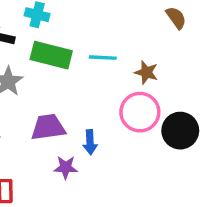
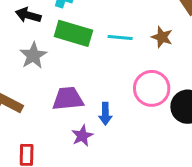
brown star: (146, 72) -> (162, 37), moved
purple star: (66, 167) -> (82, 136), turned -30

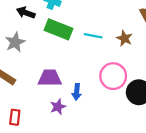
gray star: (33, 55) -> (15, 42), moved

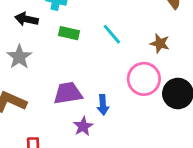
green rectangle: (58, 29) -> (69, 33), size x0.6
cyan line: (93, 36) -> (112, 34), turned 48
brown star: (124, 38) -> (160, 43), moved

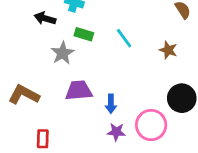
gray star: (19, 57) -> (63, 53), moved
pink circle: (144, 79) -> (151, 125), moved
purple star: (83, 126) -> (116, 132), moved, turned 30

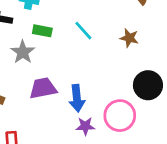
blue arrow: (111, 104) -> (77, 98), size x1.4

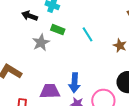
purple trapezoid: (43, 88) -> (50, 91), moved

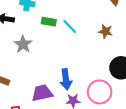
green rectangle: (58, 30) -> (49, 22), moved

